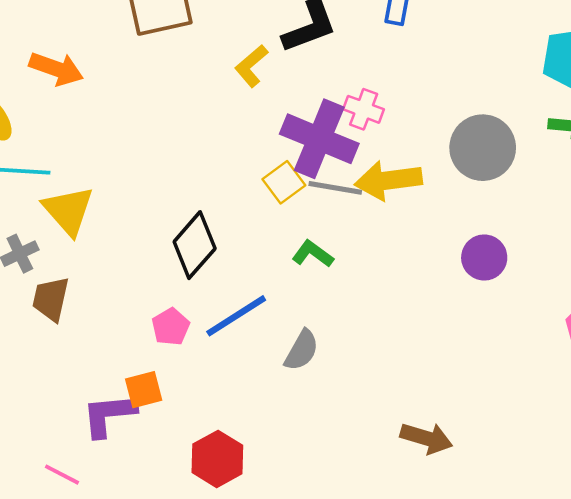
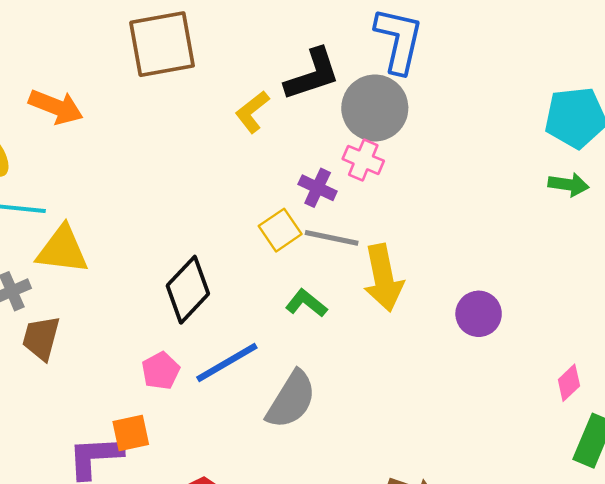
purple cross: (319, 139) -> (318, 188), size x0.5
gray circle: (483, 148) -> (375, 108), moved
yellow arrow: (388, 180) -> (383, 278), moved, turned -96
yellow triangle: (68, 211) -> (62, 250), turned -44
gray semicircle: (302, 350) -> (291, 400), size x1.4

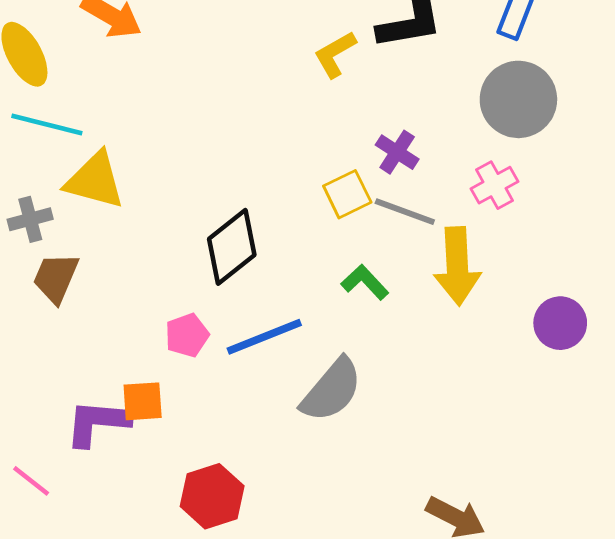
gray circle: (375, 108) -> (518, 99), moved
pink cross: (363, 160) -> (494, 185), moved, turned 30

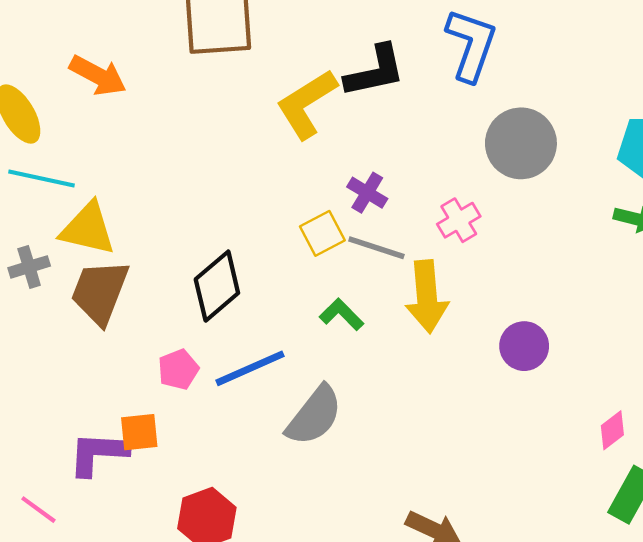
yellow L-shape: (335, 54) -> (307, 104), size x1.6
gray circle: (518, 99) -> (521, 143), moved
brown trapezoid: (56, 278) -> (100, 292), moved, size x1.4

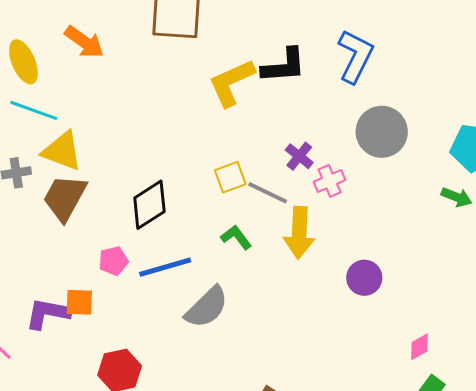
purple cross: (367, 193) -> (299, 156), moved

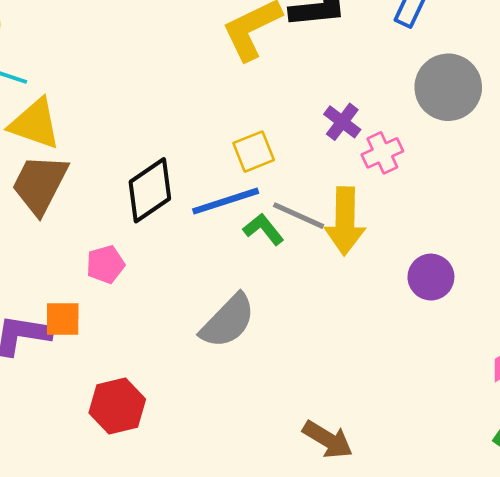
gray line: (268, 193) -> (299, 216), moved
blue line: (165, 267) -> (226, 201), moved

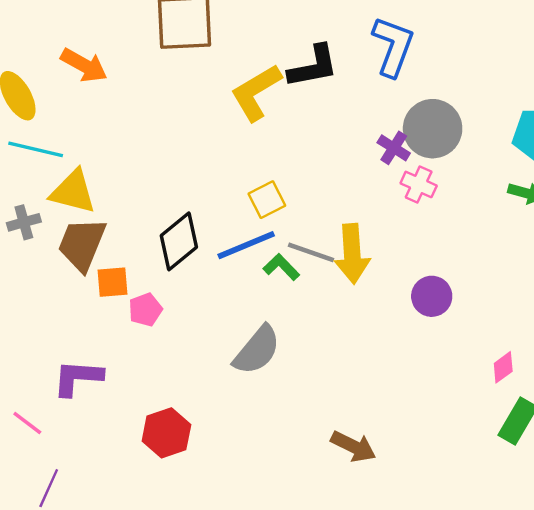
purple cross: (342, 122) -> (394, 148), moved
pink cross: (382, 153) -> (419, 184), moved, turned -36
orange square: (63, 319) -> (112, 282), moved

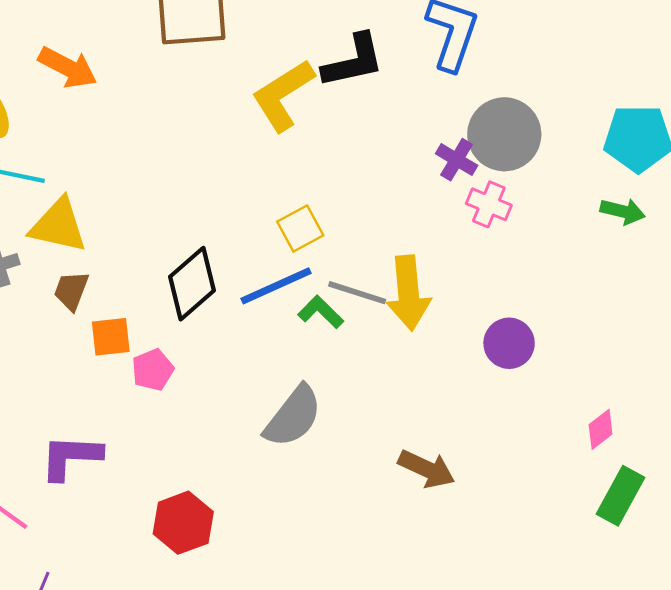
brown trapezoid: (82, 244) -> (71, 291), size x0.6
brown arrow: (353, 446) -> (427, 469), moved

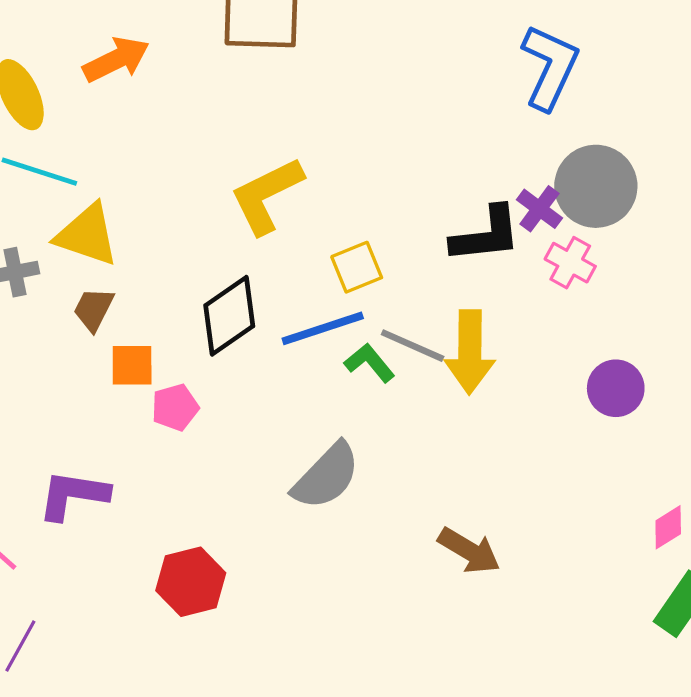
black L-shape: (353, 61) -> (486, 235), moved
orange arrow: (68, 67) -> (116, 59), turned -60
yellow L-shape: (283, 95) -> (267, 195), moved
purple circle: (509, 343) -> (616, 388), moved

